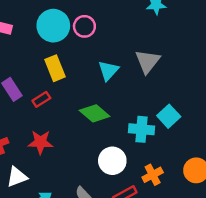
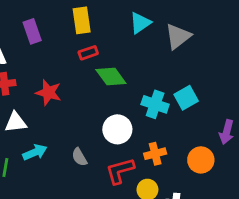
cyan triangle: (108, 71) -> (140, 23), moved
red rectangle: (41, 99) -> (88, 53), moved

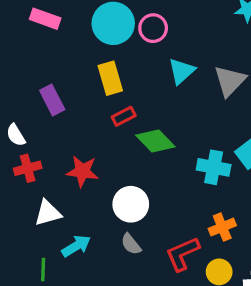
white circle: (117, 129) -> (131, 204), moved

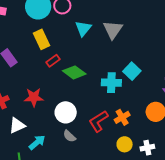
red L-shape: (182, 254) -> (98, 121), moved

